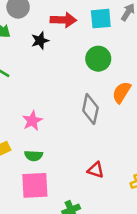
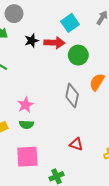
cyan square: (101, 19) -> (70, 23), moved, turned -30
red arrow: (63, 20) -> (54, 43), moved
green semicircle: (34, 156) -> (26, 125), moved

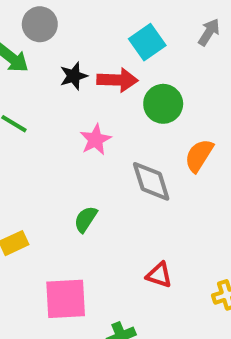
gray diamond: (72, 95) -> (151, 181), turned -30
pink star: (25, 105) -> (96, 140), moved
green semicircle: (26, 125) -> (86, 219), moved, turned 120

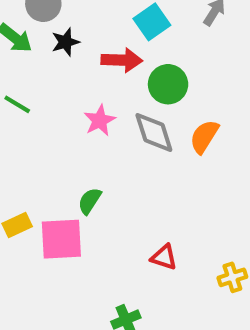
black star: (74, 76) -> (65, 42), moved
gray diamond: (151, 181) -> (154, 133), moved
pink square: (66, 299) -> (61, 239), moved

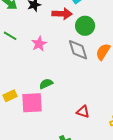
pink star: (100, 120) -> (39, 44), moved
green semicircle: (90, 201) -> (46, 84), turned 32

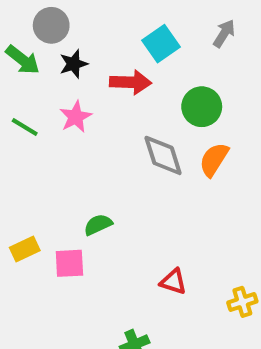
green circle: (85, 26) -> (202, 107), moved
pink star: (39, 44) -> (76, 117), moved
pink square: (32, 103) -> (69, 263), size x0.7

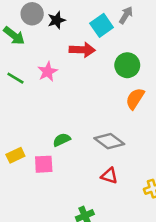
gray arrow: (224, 33) -> (126, 15), moved
black star: (74, 64) -> (57, 20), moved
gray diamond: (163, 155) -> (109, 141), moved, turned -36

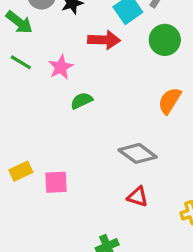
green circle: (127, 65) -> (165, 40), moved
green line: (15, 78) -> (21, 62), moved
green semicircle: (62, 140) -> (82, 101), moved

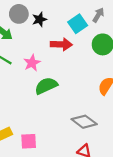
green semicircle: (82, 101) -> (46, 86), size x1.5

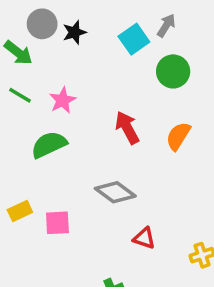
red arrow: (61, 44) -> (127, 128), moved, turned -120
green semicircle: (46, 86) -> (49, 145), moved
gray diamond: (84, 122) -> (115, 192), moved

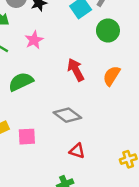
pink star: (63, 100) -> (34, 40), moved
red triangle: (144, 238) -> (77, 151), moved

